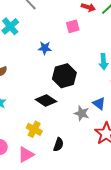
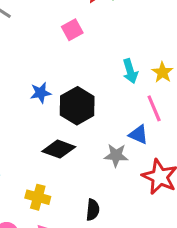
blue star: (45, 48) -> (41, 93), moved
yellow cross: (34, 129) -> (38, 197), moved

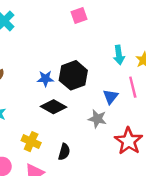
blue star: (41, 93) -> (45, 79), moved
blue triangle: (138, 135) -> (111, 97), moved, turned 35
black semicircle: (93, 210) -> (64, 152), moved

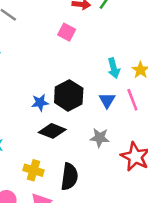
pink square: (79, 16) -> (67, 32), turned -35
blue triangle: (111, 97) -> (107, 100), moved
black semicircle: (64, 152) -> (69, 177), size x1.5

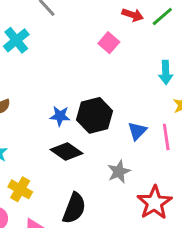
cyan arrow: (114, 68) -> (166, 72), moved
gray star: (100, 138) -> (119, 172), turned 30
yellow cross: (33, 170) -> (20, 189), moved

